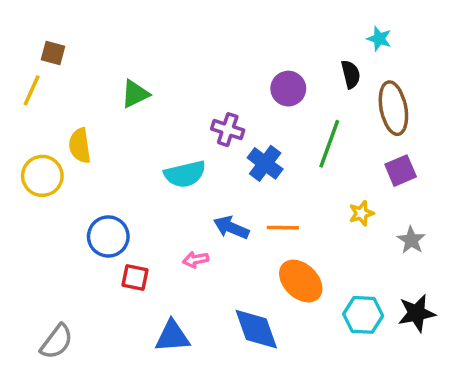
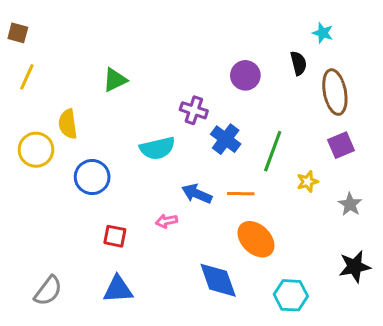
brown square: (53, 53) -> (18, 33), moved
green line: (329, 144) -> (273, 151), moved
blue circle: (108, 236) -> (92, 177), moved
cyan hexagon: (363, 315) -> (291, 295), moved
blue triangle: (172, 336) -> (118, 289), moved

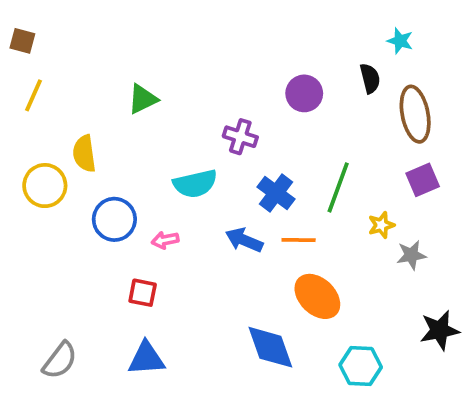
blue cross: (226, 139) -> (276, 193), moved
gray star: (350, 204) -> (411, 255), moved, turned 30
pink arrow: (166, 221) -> (165, 240), moved

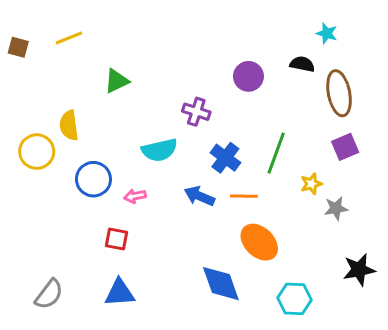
brown square: (22, 41) -> (18, 47), moved
black semicircle: (370, 78) -> (302, 64), turned -65
yellow line: (34, 95) -> (69, 38), moved, turned 44

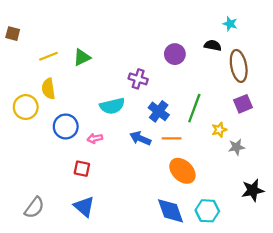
yellow line: (69, 38) -> (48, 56), moved
blue diamond: (221, 284) -> (171, 211), moved
blue triangle: (120, 293) -> (84, 206), turned 45

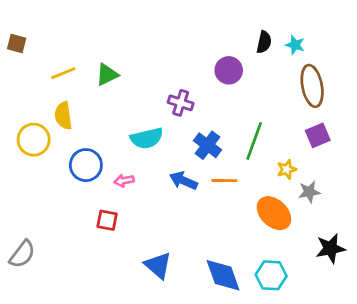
cyan star: (230, 24) -> (295, 45), moved
black semicircle: (213, 45) -> (264, 42), moved, turned 91
orange ellipse: (182, 171) -> (274, 213), moved
blue triangle: (84, 206) -> (158, 265), moved
gray semicircle: (34, 208) -> (22, 254), moved

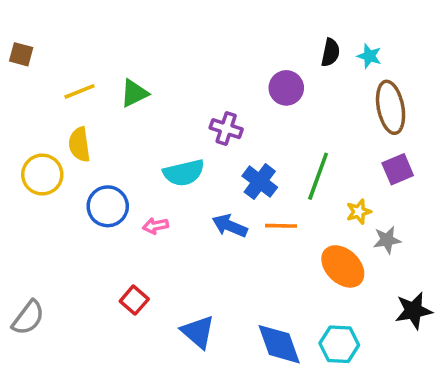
red square: (107, 220) -> (134, 300), moved, turned 30

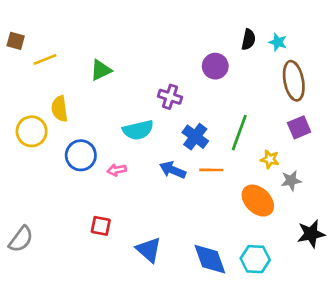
yellow line: (79, 91) -> (45, 59), moved
yellow star: (359, 212) -> (270, 159), turned 30
red square: (134, 300) -> (101, 226), turned -30

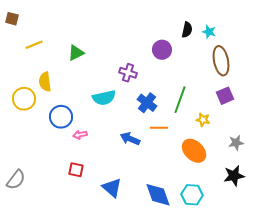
brown square: (16, 41) -> (12, 19), moved
pink arrow: (117, 170) -> (80, 135), moved
blue arrow: (173, 170) -> (130, 139), moved
gray star: (291, 181) -> (236, 143), moved

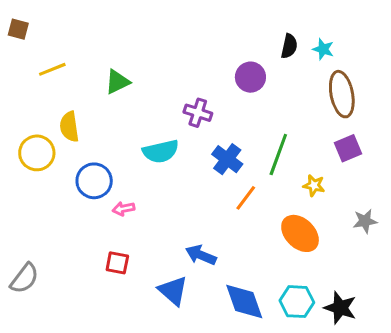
orange line: (159, 128) -> (246, 198), turned -54
blue arrow: (130, 139) -> (201, 255), moved
black star: (234, 176) -> (340, 308), moved, turned 30

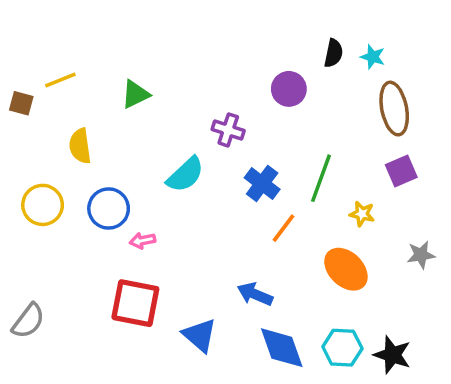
brown square: (18, 29) -> (21, 103), moved
cyan semicircle: (161, 151) -> (185, 175), turned -30
yellow circle: (37, 153) -> (43, 205), moved
blue arrow: (201, 255) -> (255, 294), moved
red square: (117, 263) -> (135, 303), size x1.8

